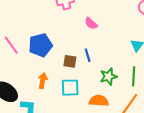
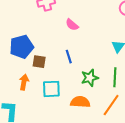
brown square: (70, 61) -> (39, 62), moved

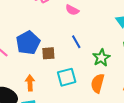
orange arrow: (24, 82) -> (30, 83), moved
orange semicircle: (80, 102) -> (98, 83), turned -66

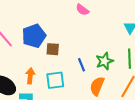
blue line: (76, 42) -> (81, 65), moved
cyan square: (67, 77) -> (55, 80), moved

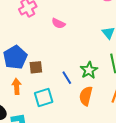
orange arrow: (30, 76) -> (17, 86), moved

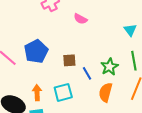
brown square: (36, 67) -> (69, 60), moved
orange arrow: (17, 86) -> (37, 93), moved

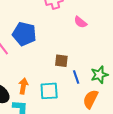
blue pentagon: (36, 51) -> (24, 34), moved, turned 30

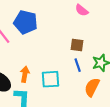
brown square: (61, 61) -> (77, 45), moved

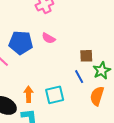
pink semicircle: (82, 10) -> (49, 38), moved
brown square: (77, 45) -> (86, 56), moved

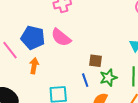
pink semicircle: (49, 38) -> (61, 37), size x1.5
orange arrow: (29, 94) -> (34, 66), moved

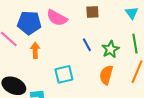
brown square: (95, 61) -> (92, 12), moved
blue line: (85, 80) -> (87, 45), moved

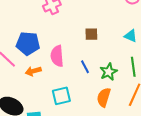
cyan triangle: (132, 13) -> (131, 36), turned -32
pink semicircle: (57, 18) -> (57, 56), moved, turned 55
orange arrow: (35, 50) -> (33, 71), turned -105

